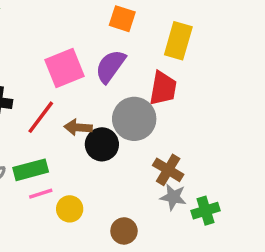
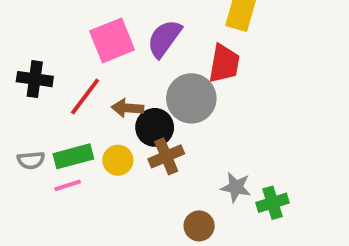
brown cross: (168, 170) -> (166, 156), moved, turned 36
pink line: (41, 194) -> (68, 185), moved
yellow circle: (70, 209) -> (118, 160), moved
brown circle: (124, 231) -> (199, 226), moved

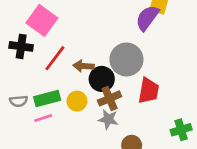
purple semicircle: (164, 38) -> (147, 18), moved
pink square: (112, 40) -> (42, 20), moved, turned -32
red trapezoid: (224, 64) -> (149, 91), moved
gray star: (236, 187) -> (108, 119), moved

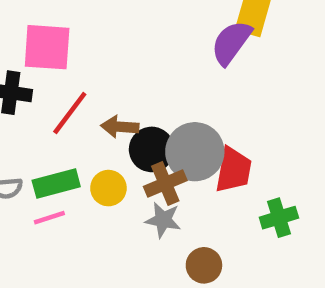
pink square: (42, 20) -> (47, 47), turned -32
gray circle: (126, 59) -> (195, 152), moved
green cross: (181, 130) -> (279, 218), moved

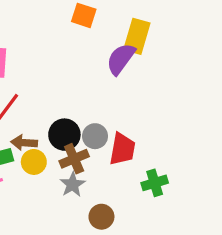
brown arrow: (120, 127) -> (24, 143), moved
gray circle: (195, 152) -> (95, 136), size x0.6
gray star: (163, 220) -> (72, 184), turned 30

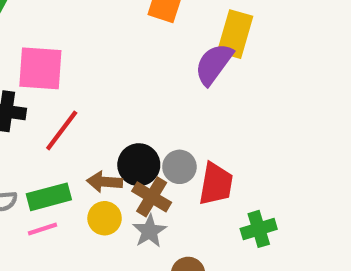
brown arrow: (24, 143) -> (105, 182), moved
brown cross: (74, 159) -> (152, 197), turned -36
yellow circle: (34, 162) -> (105, 218), moved

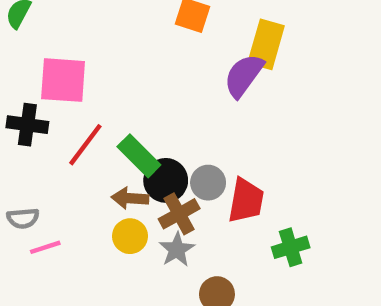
green rectangle: (49, 197) -> (139, 156), moved, turned 60
brown cross: (152, 197) -> (179, 214), turned 30
pink line: (42, 229) -> (45, 247), moved

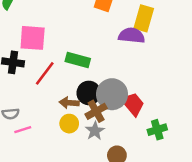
purple semicircle: (244, 76) -> (132, 35), turned 60
green rectangle: (139, 156) -> (78, 60), moved, turned -30
gray circle: (208, 183) -> (112, 94), size x1.6
red trapezoid: (246, 200) -> (133, 104), turned -50

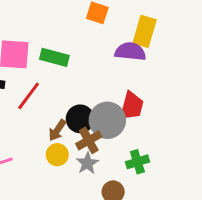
green rectangle: (78, 60) -> (54, 57), moved
brown arrow: (69, 103) -> (57, 130), turned -60
red trapezoid: (133, 104) -> (132, 106), moved, turned 55
green cross: (157, 130) -> (137, 162), moved

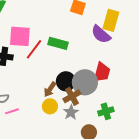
purple semicircle: (130, 52) -> (101, 34), turned -145
green rectangle: (54, 57) -> (58, 43), moved
red line: (29, 96) -> (34, 49), moved

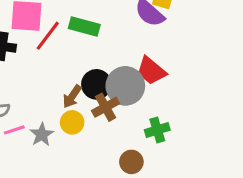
red trapezoid: (102, 72) -> (151, 71), turned 115
gray star: (71, 112) -> (42, 135), moved

